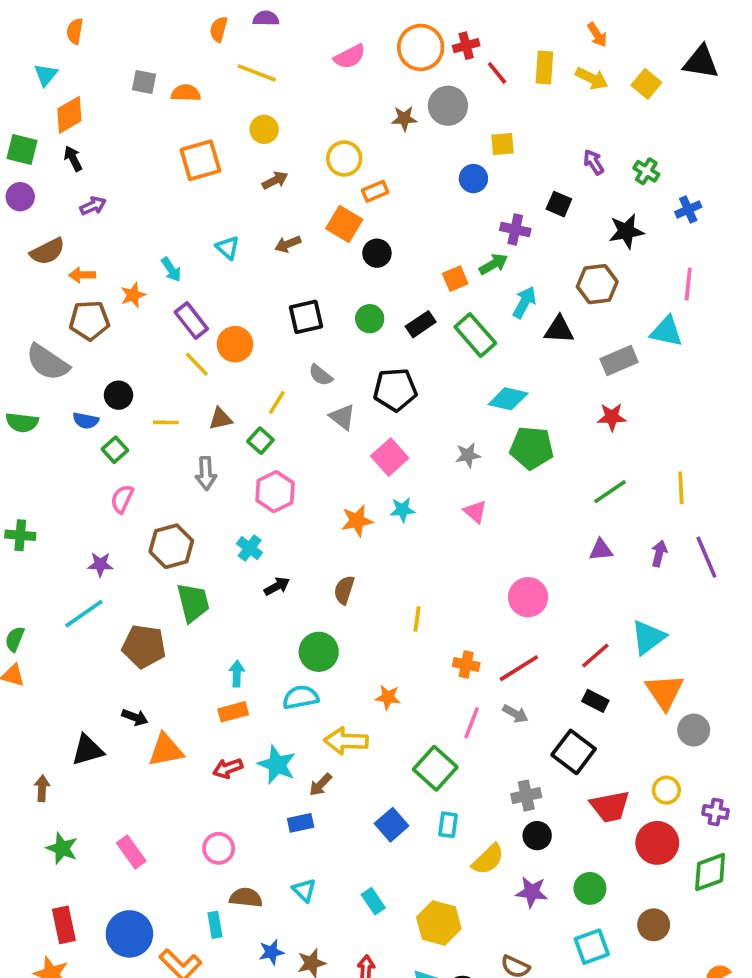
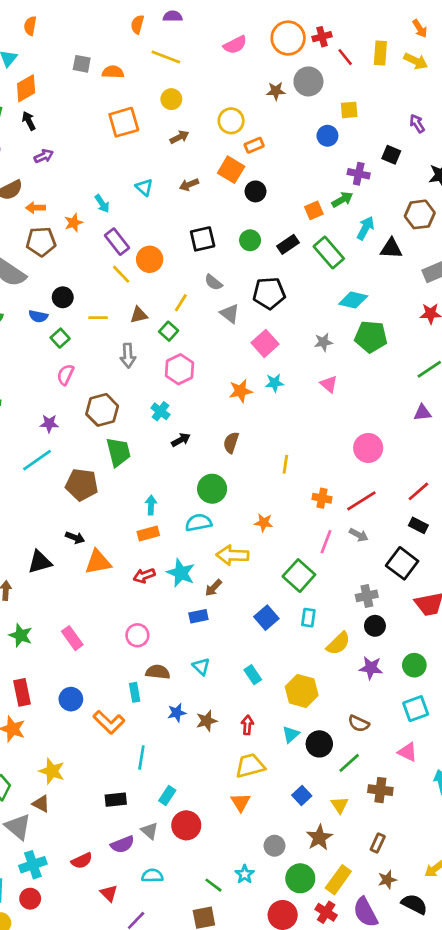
blue circle: (129, 934) -> (71, 699), size x0.7

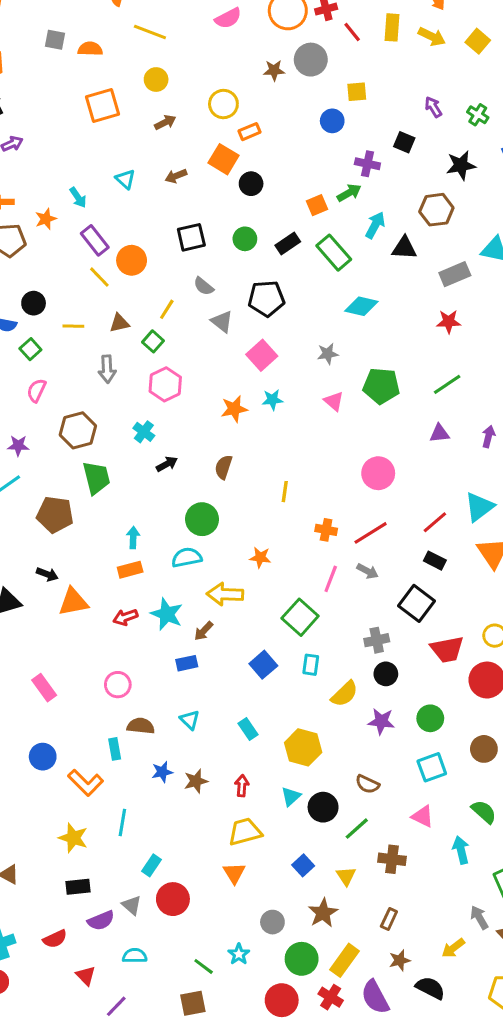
green pentagon: (371, 337) -> (381, 386), moved
yellow star: (52, 771) -> (73, 838), moved
black rectangle: (116, 800) -> (78, 887), moved

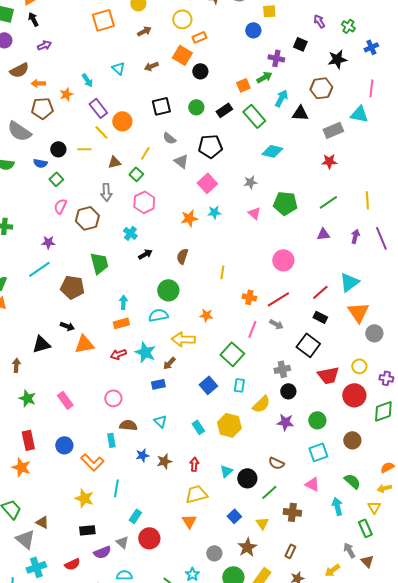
yellow line: (73, 326) -> (84, 149), moved
brown hexagon: (78, 430) -> (87, 218), moved
yellow hexagon: (303, 747) -> (229, 425), moved

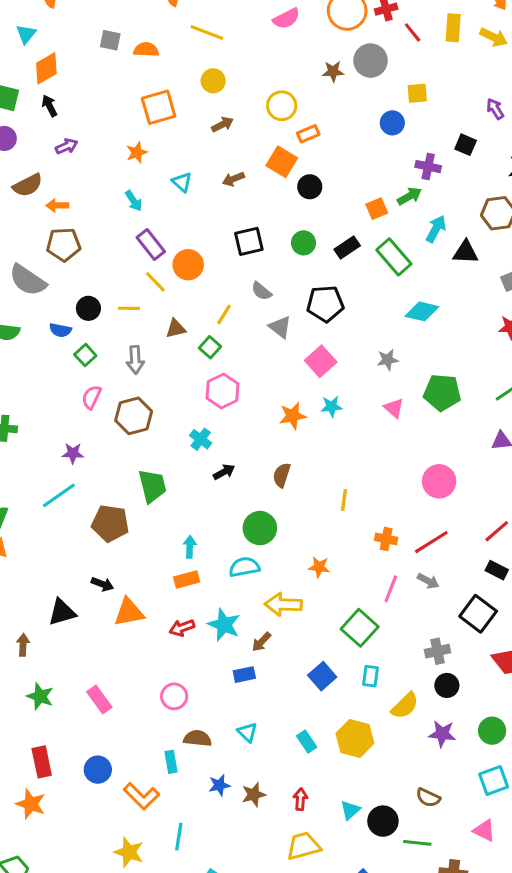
orange star: (66, 94) -> (137, 152), moved
gray arrow: (106, 192) -> (135, 360), moved
green line: (269, 492) -> (417, 843), turned 48

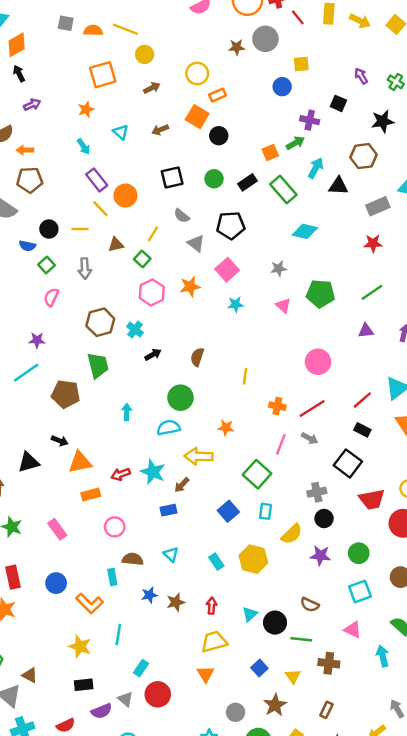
yellow line: (207, 32) -> (125, 29), moved
brown hexagon: (134, 416) -> (100, 322), moved
orange star: (293, 416) -> (190, 286), moved
orange rectangle: (187, 579) -> (91, 495), moved

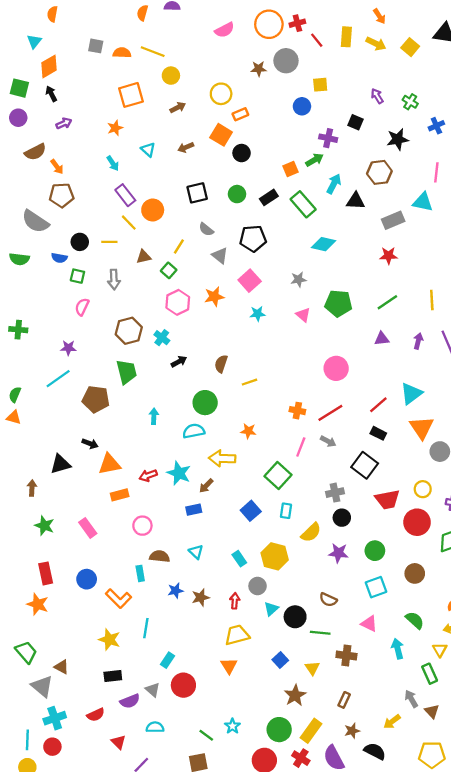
orange arrow: (25, 150) -> (57, 167), turned -126
green square: (47, 265) -> (77, 276), turned -35
yellow line: (245, 376) -> (250, 382), moved, turned 63
gray circle: (236, 712) -> (258, 586), moved

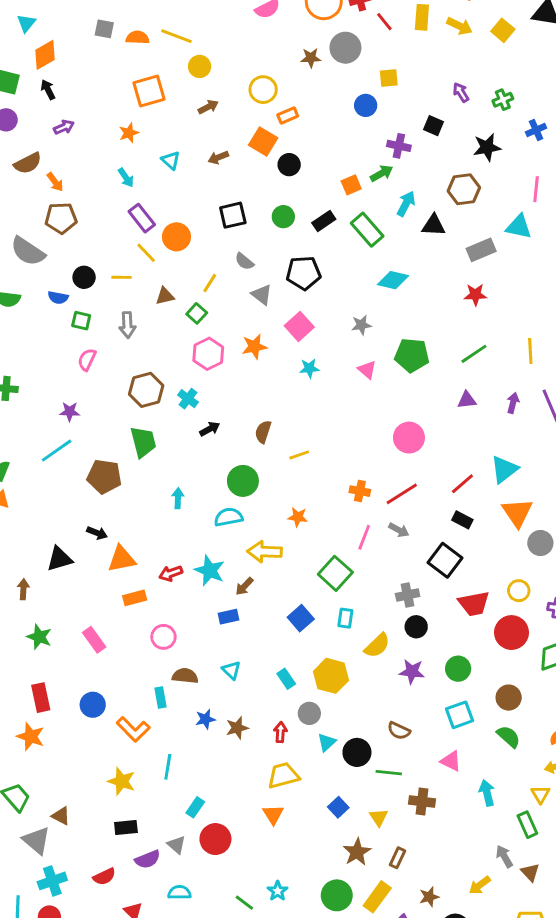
green cross: (410, 102) -> (503, 100), turned 35
green semicircle: (415, 620) -> (509, 737), moved
brown rectangle: (344, 700) -> (397, 858), moved

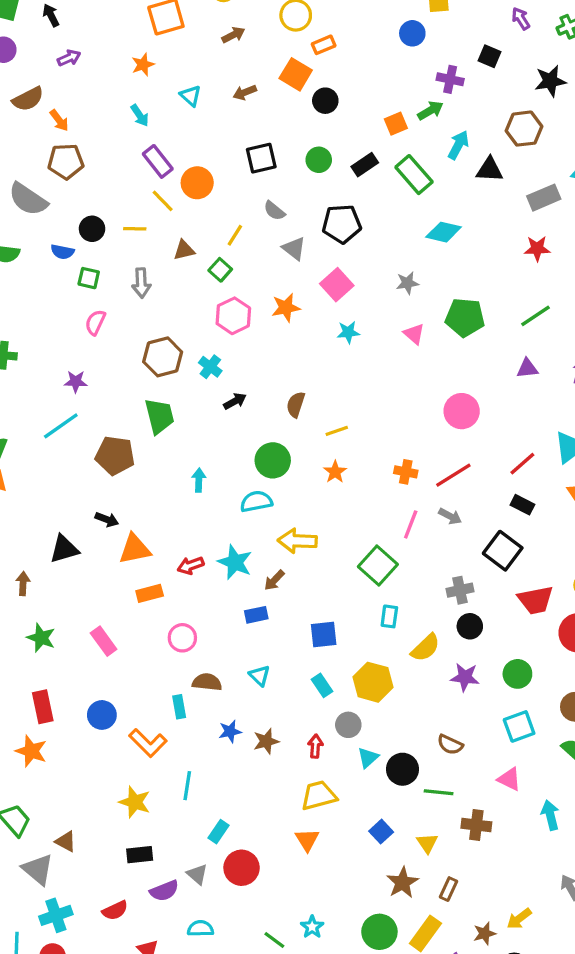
orange star: (298, 517) -> (335, 472), moved, turned 30
blue square: (301, 618) -> (324, 634), moved, turned 35
yellow arrow: (480, 885) -> (519, 919), moved

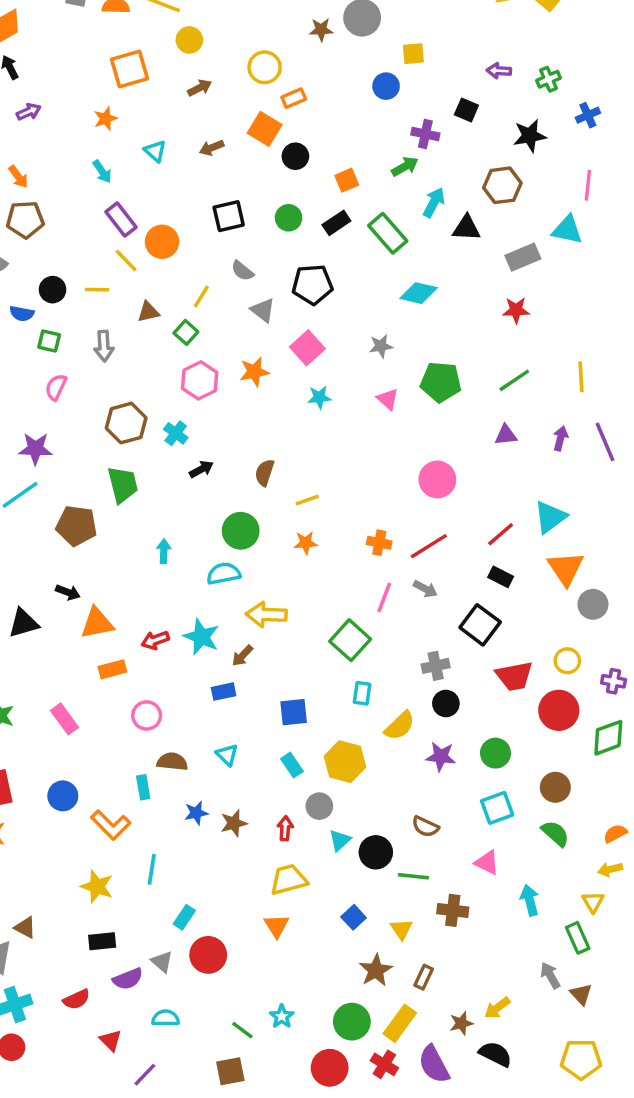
purple arrow: (521, 19) -> (499, 71), turned -55
orange square: (396, 124) -> (347, 180), moved
purple star: (76, 382) -> (35, 449), size x1.4
orange star: (335, 472) -> (306, 543), turned 30

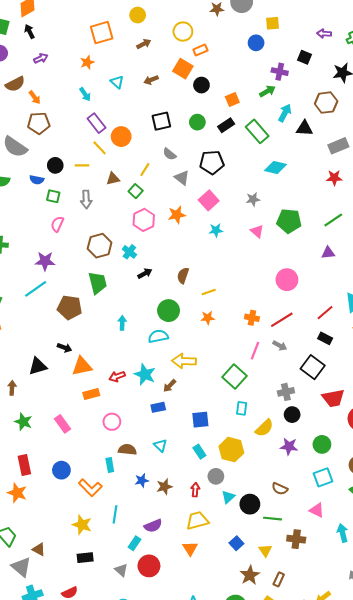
purple semicircle: (128, 979) -> (153, 526), moved

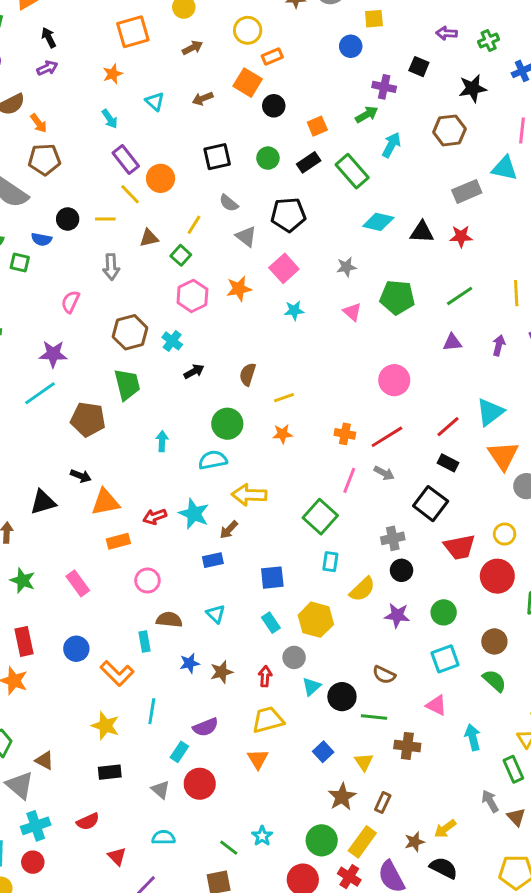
black arrow: (30, 32) -> (49, 38), moved
black triangle: (304, 128) -> (422, 232), moved
green square: (53, 196) -> (20, 263), moved

